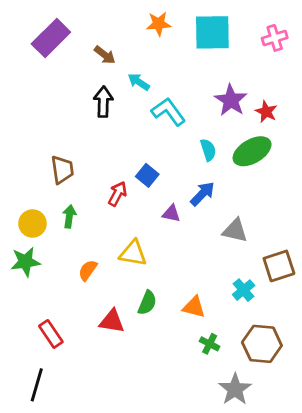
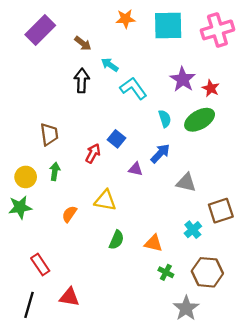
pink cross: (275, 38) -> (217, 30), size x1.6
red triangle: (112, 321) -> (69, 297), moved

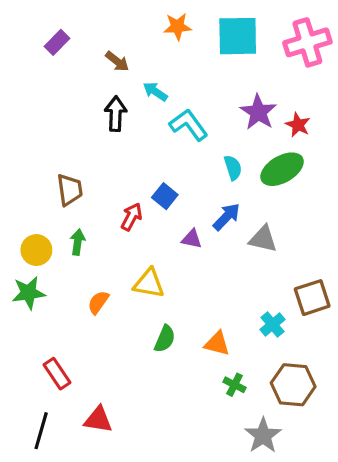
purple rectangle: (40, 30) -> (57, 42), size x0.6
gray triangle: (186, 183) -> (263, 239), moved

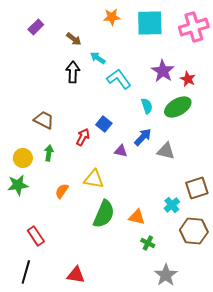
brown trapezoid: (70, 190) -> (44, 120), turned -55
green semicircle: (165, 339) -> (104, 214), size x1.6
brown hexagon: (293, 385) -> (194, 231), moved
red triangle: (98, 420) -> (76, 275), moved

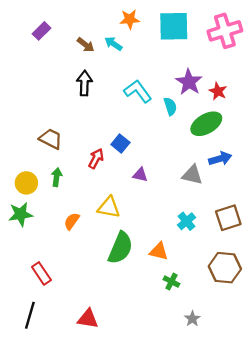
cyan arrow: (98, 58) -> (113, 44), moved
cyan semicircle: (147, 106) -> (170, 106), moved
blue arrow: (143, 137) -> (220, 159), moved, turned 30
cyan cross: (172, 205) -> (187, 221), moved
gray star: (166, 275) -> (192, 319), size x0.6

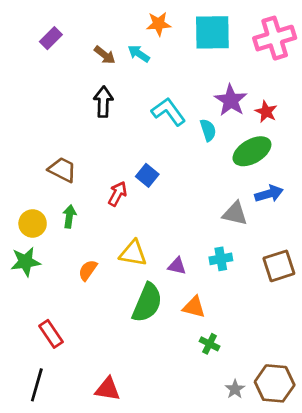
purple triangle: (140, 175) -> (177, 266), moved
cyan cross: (187, 221) -> (221, 259), moved, turned 30
brown hexagon: (225, 268) -> (275, 383), moved

